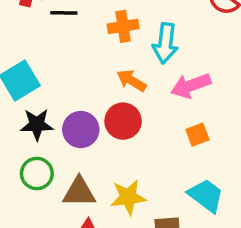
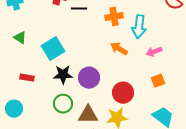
pink arrow: (191, 86) -> (154, 52), size x0.7
red circle: (123, 121) -> (123, 93), moved

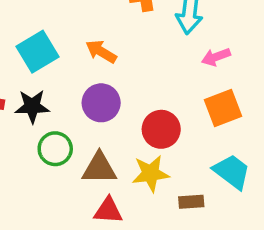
orange arrow: (119, 49) -> (101, 52), moved
black star: (63, 75) -> (32, 106), moved
orange square: (158, 81) -> (223, 108), size x1.5

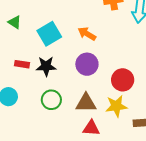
green circle: (55, 149) -> (51, 100), moved

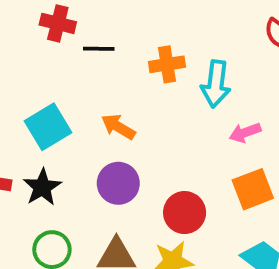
black star: (46, 66) -> (42, 187), turned -30

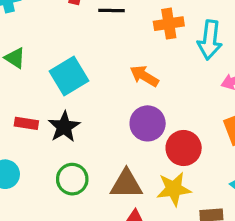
orange arrow: (118, 127) -> (144, 76), moved
purple circle: (118, 183) -> (148, 123), moved

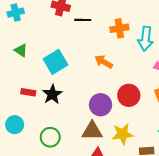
purple circle: (148, 123) -> (101, 105), moved
red circle: (184, 148) -> (129, 95), moved
green circle: (72, 179) -> (50, 137), moved

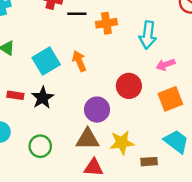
orange cross: (119, 28) -> (106, 23), moved
orange arrow: (104, 62) -> (79, 61), moved, turned 36
red circle: (129, 95) -> (129, 86), moved

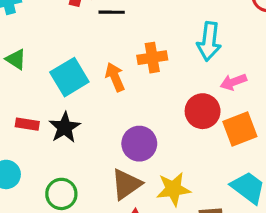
orange cross: (106, 23) -> (152, 58), moved
red circle: (129, 86) -> (203, 111), moved
brown triangle: (88, 139) -> (126, 184), turned -35

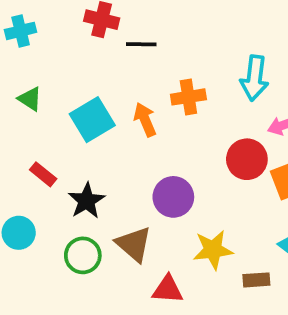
red rectangle: (27, 124) -> (43, 174), turned 30
black star: (65, 127) -> (87, 201), moved
brown triangle: (126, 184) -> (134, 244), moved, turned -44

